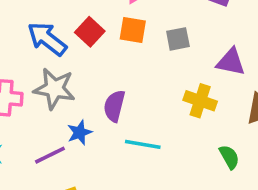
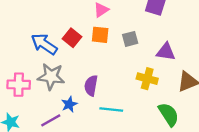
green semicircle: (229, 157) -> (169, 114), size x1.5

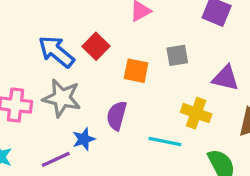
orange square: (100, 35) -> (136, 71), moved
cyan line: (111, 110) -> (165, 142), moved

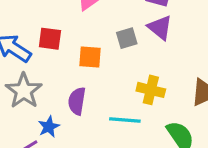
red square: (96, 46) -> (50, 39), turned -30
purple triangle: (226, 78) -> (160, 28), moved, turned 32
gray star: (62, 98) -> (24, 91), turned 30

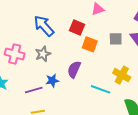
red square: (50, 39) -> (77, 27), moved
gray star: (24, 91) -> (43, 54), size x0.7

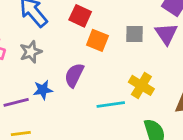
cyan line: (101, 89) -> (111, 105), turned -30

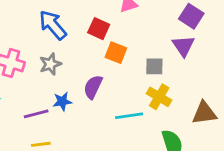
gray square: (135, 34) -> (154, 66), moved

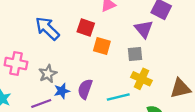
purple triangle: (183, 46) -> (144, 29), moved
gray star: (50, 64) -> (48, 74), moved
purple semicircle: (93, 87) -> (85, 89), moved

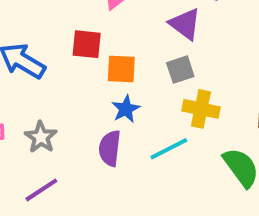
blue star: (62, 91) -> (126, 109), moved

